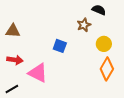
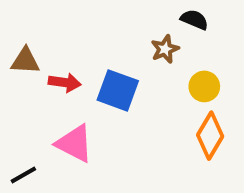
blue square: (60, 46) -> (118, 90), size x1.5
red arrow: (15, 60) -> (65, 83), moved

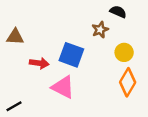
red arrow: (65, 83) -> (39, 63), moved
pink triangle: (74, 144) -> (63, 87), moved

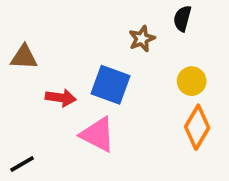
black semicircle: (118, 12) -> (182, 18), turned -98
brown star: (100, 30) -> (142, 39), moved

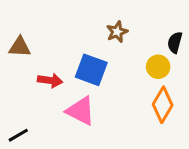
black semicircle: (182, 18) -> (175, 42), moved

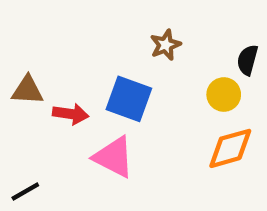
brown triangle: (20, 47) -> (27, 90), moved
orange diamond: (163, 105) -> (230, 148), turned 44

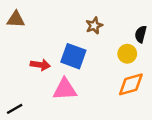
brown triangle: (27, 90) -> (16, 19), moved
pink triangle: (114, 157) -> (65, 89), turned -30

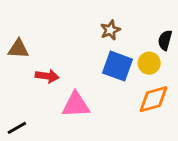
brown triangle: (16, 19) -> (18, 49), moved
blue square: (73, 56) -> (118, 66), moved

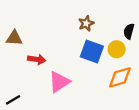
pink triangle: (76, 105) -> (59, 82), turned -30

